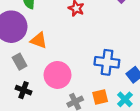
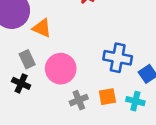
gray rectangle: (20, 62) -> (27, 59), moved
cyan cross: (125, 99) -> (135, 101), turned -35

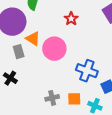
gray rectangle: (27, 59) -> (19, 52), moved
pink circle: (61, 69) -> (54, 49), moved

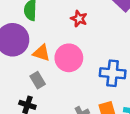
gray rectangle: (19, 52) -> (38, 80), moved

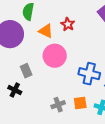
orange triangle: (41, 53) -> (46, 31), moved

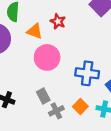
gray rectangle: (26, 71) -> (43, 96), moved
orange square: (80, 103) -> (80, 107), turned -32

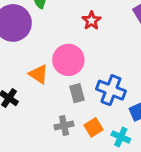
orange triangle: (35, 31) -> (38, 74), moved
gray rectangle: (43, 96) -> (77, 93), moved

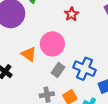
gray rectangle: (77, 93) -> (58, 70), turned 48

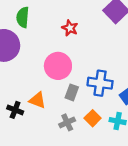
orange triangle: (29, 54) -> (37, 100), moved

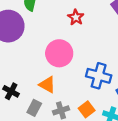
gray rectangle: (72, 92) -> (34, 108), moved
orange triangle: (37, 100) -> (47, 85), moved

